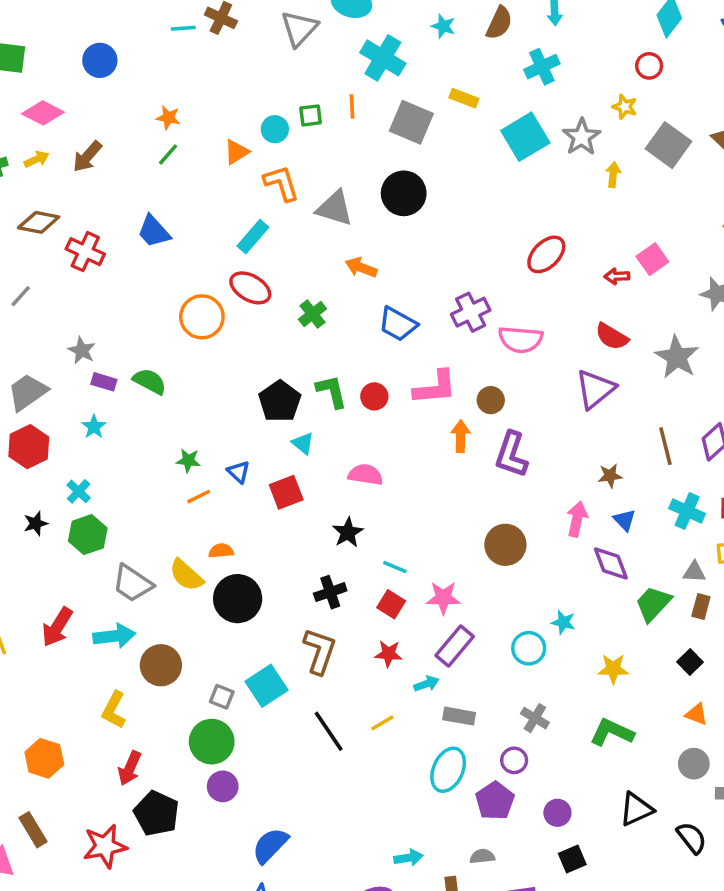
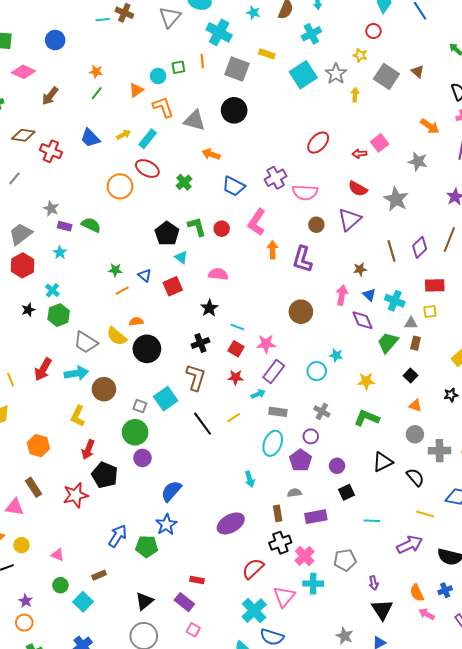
yellow arrow: (37, 159) -> (124, 135), moved
pink L-shape: (435, 387) -> (257, 222), turned 132
brown circle: (491, 400) -> (316, 225), moved
cyan cross: (687, 511) -> (395, 301), moved
cyan arrow: (408, 858) -> (250, 479), moved, turned 84

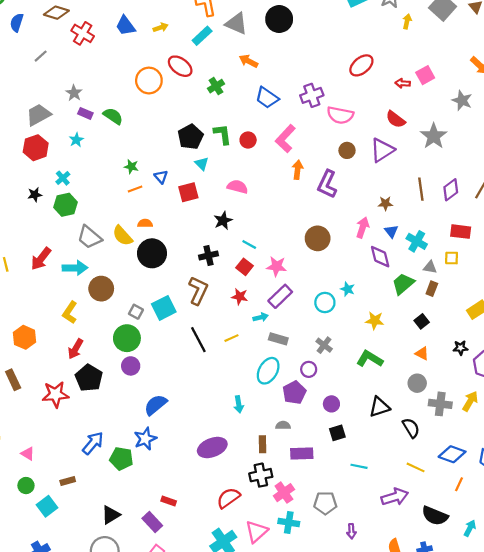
cyan rectangle: (148, 139) -> (202, 36), moved

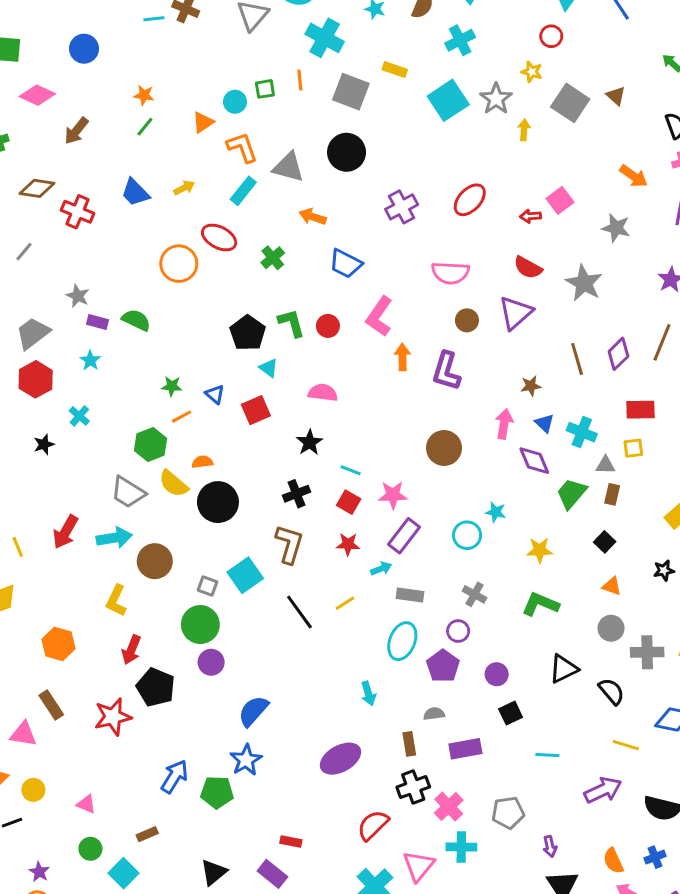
purple cross: (312, 95) -> (402, 207), moved
green hexagon: (65, 205) -> (151, 444), moved

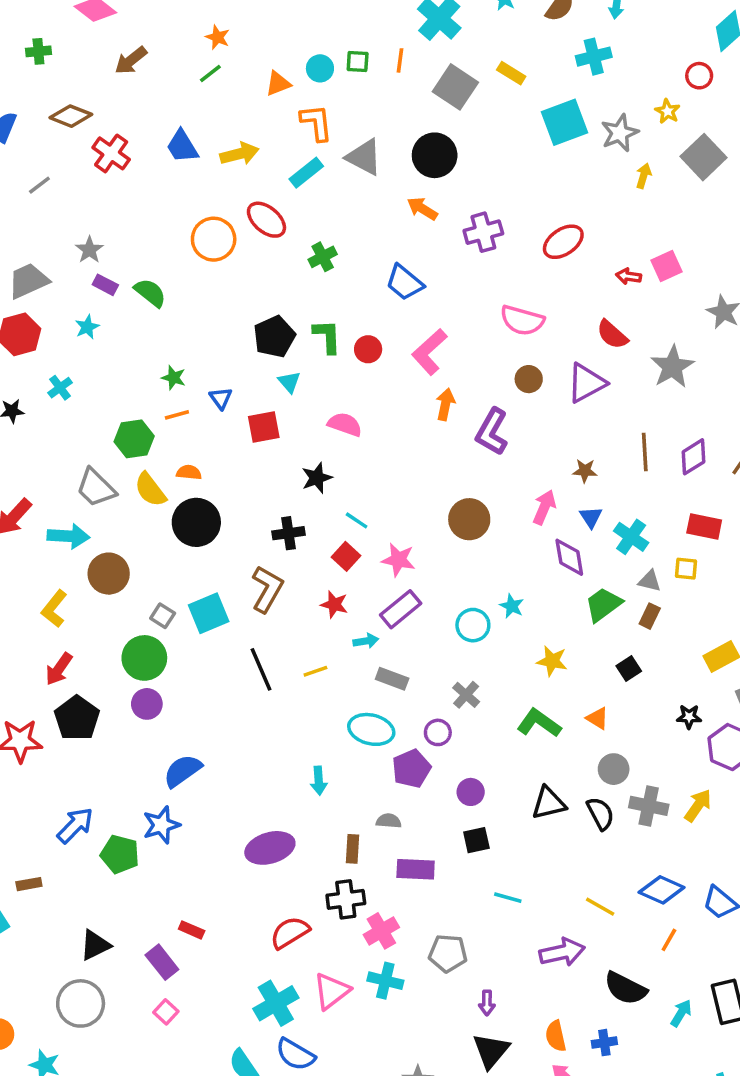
yellow arrow: (184, 188) -> (240, 154), size x1.5
orange arrow: (313, 217) -> (422, 209), moved
orange triangle: (612, 586) -> (597, 718), moved
cyan ellipse: (402, 641) -> (371, 729), turned 69
black semicircle: (611, 691) -> (600, 813), moved

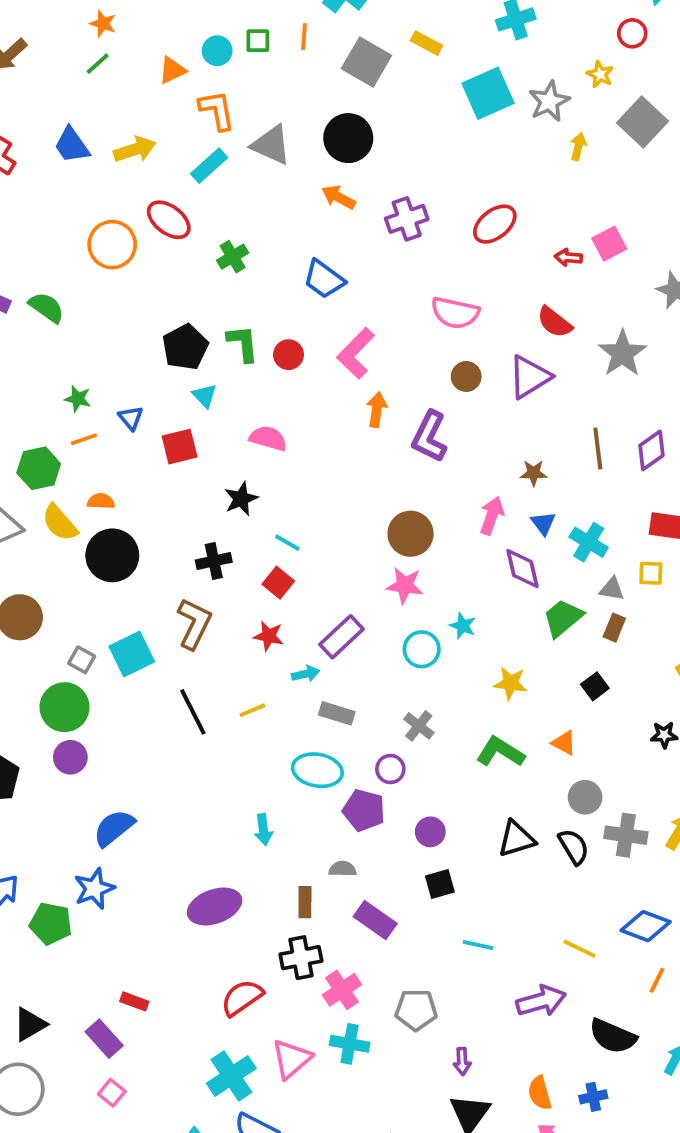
pink star: (398, 560) -> (405, 585), moved
purple pentagon: (411, 769) -> (364, 810), turned -30
purple rectangle: (416, 869) -> (375, 920), turned 36

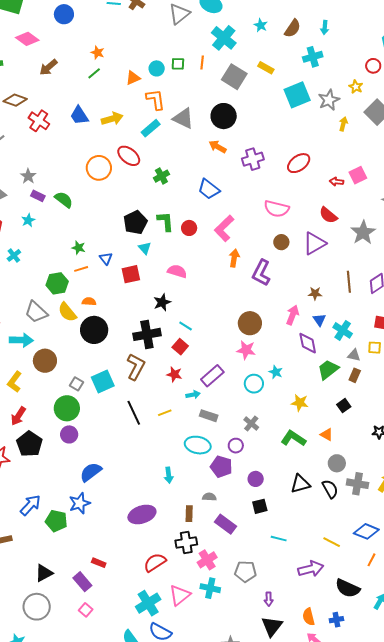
black cross: (214, 561) -> (147, 334), size x1.5

